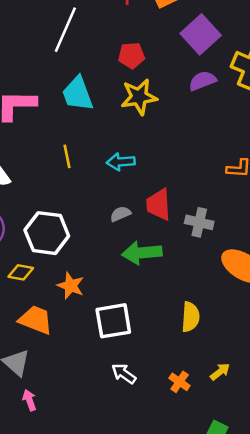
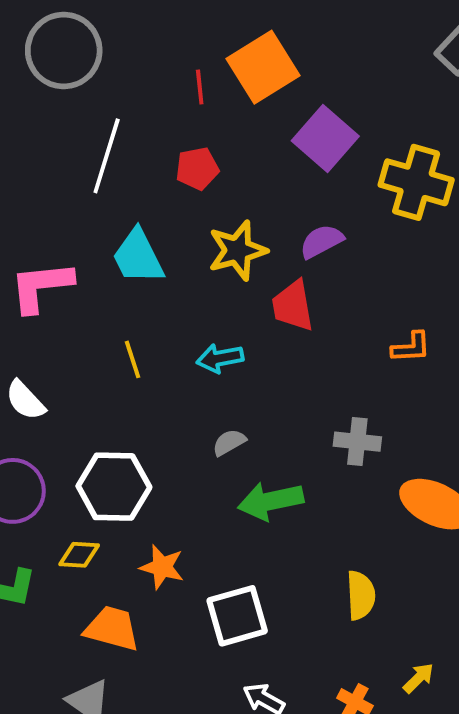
red pentagon: (131, 55) -> (197, 169), moved
purple semicircle: (202, 81) -> (322, 241), moved
red trapezoid: (158, 205) -> (293, 306), moved

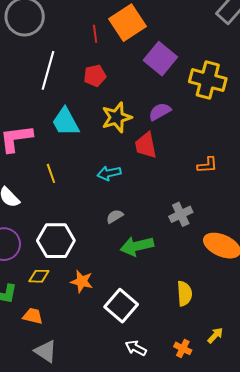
yellow line: (132, 359) -> (51, 173), moved
gray cross: (357, 442) -> (181, 214), turned -30
white square: (237, 616) -> (121, 306), turned -32
orange trapezoid: (112, 628) -> (33, 316), moved, size x0.7

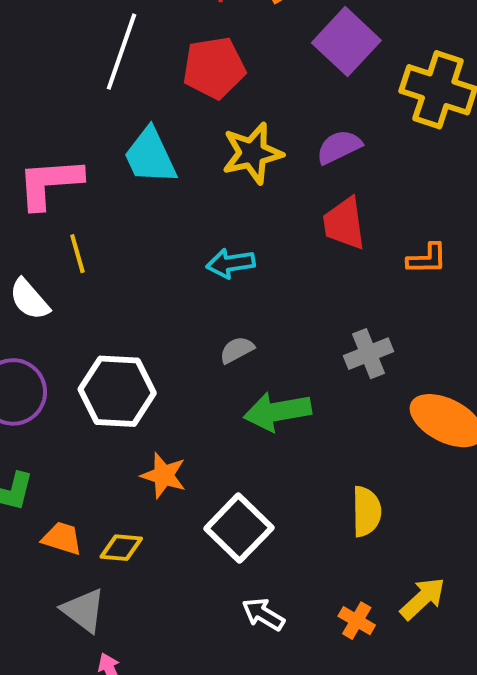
red pentagon: (95, 76) -> (214, 68), size x1.4
red trapezoid: (146, 145) -> (344, 223), moved
yellow line: (51, 173) -> (77, 254), moved
yellow diamond: (39, 276) -> (121, 548), moved
yellow arrow: (215, 335) -> (423, 599), size x1.4

